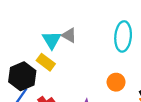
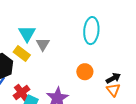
gray triangle: (69, 35) -> (43, 44), moved, turned 32

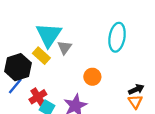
cyan triangle: (27, 34) -> (49, 35), size x1.4
orange circle: (85, 72) -> (92, 77), moved

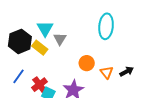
cyan triangle: (49, 35) -> (45, 29), size x0.7
black hexagon: (18, 67) -> (20, 41), moved
orange triangle: (135, 102) -> (107, 72), moved

